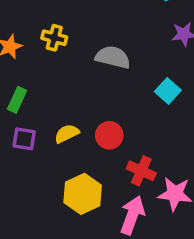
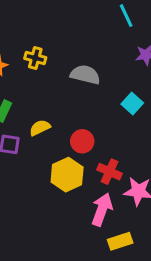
yellow semicircle: (67, 134) -> (40, 128), moved
yellow hexagon: (83, 194) -> (67, 175), moved

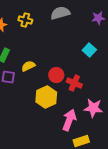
gray semicircle: (85, 75) -> (60, 13), moved, turned -30
red cross: (109, 172) -> (74, 83), moved

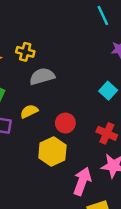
gray semicircle: (60, 13) -> (42, 76), moved
red cross: (74, 83) -> (107, 133), moved

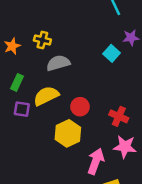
cyan square: (108, 91) -> (112, 53), moved
yellow semicircle: (29, 111) -> (46, 96), size x1.5

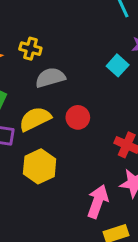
red circle: (80, 107) -> (78, 117), moved
yellow hexagon: (68, 133) -> (40, 166), moved

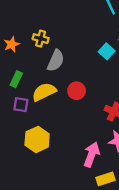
gray semicircle: (50, 78) -> (56, 61), turned 130
yellow hexagon: (40, 166) -> (37, 139), moved

